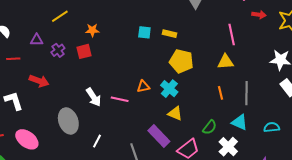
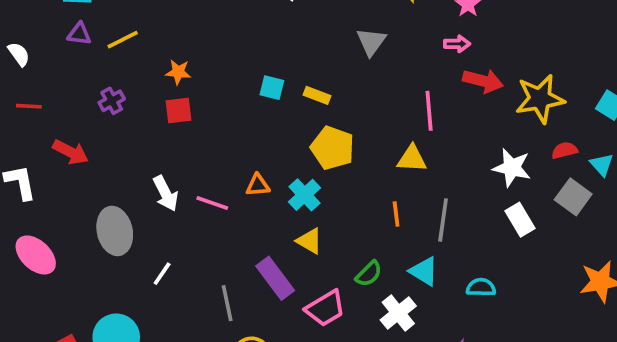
red arrow: (259, 15) -> (483, 81), size x1.5
purple triangle: (37, 40) -> (79, 34), moved
red square: (84, 51) -> (178, 110), moved

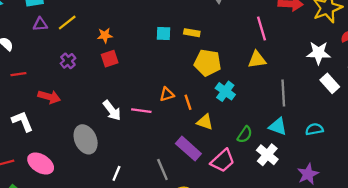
cyan cross: (304, 195) -> (225, 91), moved
orange line: (396, 214) -> (188, 102), moved
white line: (162, 274) -> (116, 173), moved

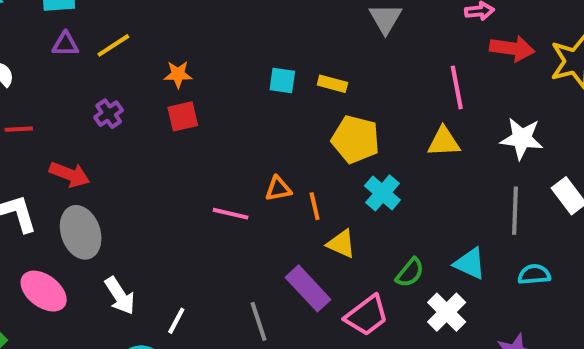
white star: (319, 53) -> (522, 138), moved
gray line: (283, 93) -> (515, 211), moved
white arrow: (112, 110) -> (120, 296), moved
gray ellipse: (86, 139) -> (81, 232), moved

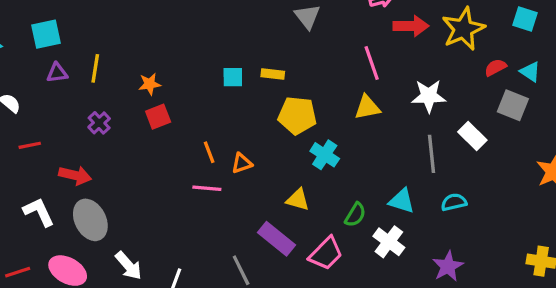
yellow line: (113, 45) -> (95, 68), turned -40
orange line: (315, 206) -> (209, 152), moved

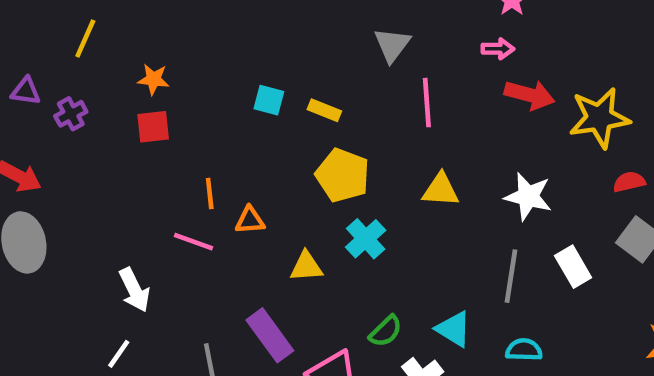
pink line: (372, 63) -> (427, 103), moved
purple triangle: (57, 73) -> (26, 91), moved
yellow triangle: (298, 200) -> (306, 267), moved, turned -35
white arrow: (128, 266) -> (134, 290), moved

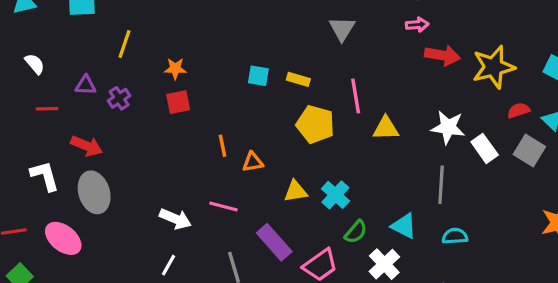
pink line: (427, 103) -> (356, 96), moved
cyan cross: (366, 239) -> (335, 195), moved
pink line: (194, 242) -> (223, 206), moved
white rectangle: (573, 267) -> (485, 148), moved
white arrow: (134, 290) -> (175, 219), turned -36

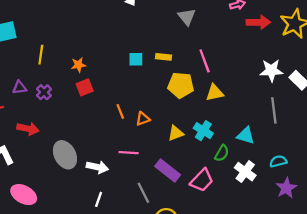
yellow triangle: (386, 128) -> (215, 93), moved
gray ellipse: (94, 192) -> (65, 155), moved
cyan triangle: (404, 226) -> (246, 136), moved
cyan semicircle: (455, 236) -> (278, 161), moved

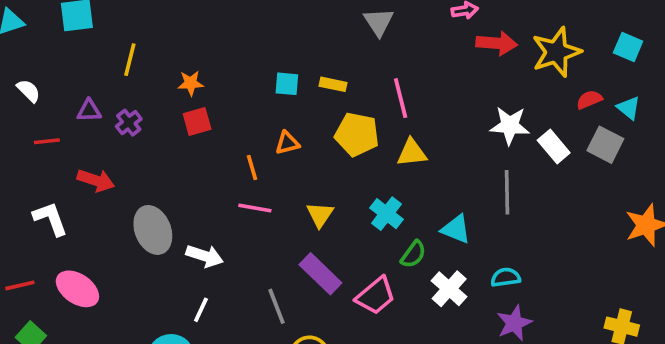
orange triangle: (143, 119) -> (287, 143), moved
yellow triangle: (176, 133) -> (320, 215), moved, turned -42
pink line: (129, 153) -> (255, 208), moved

